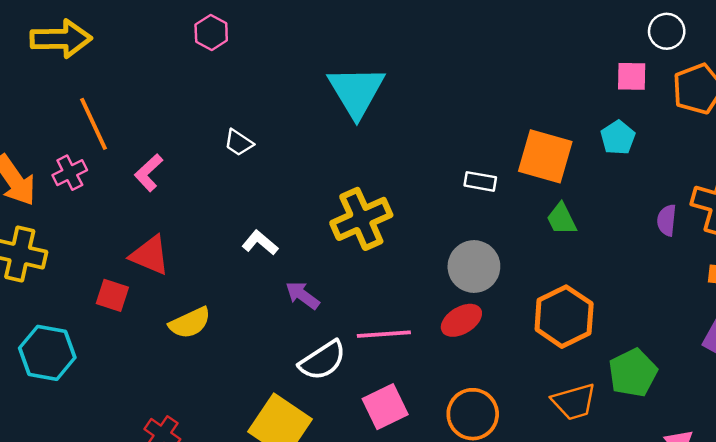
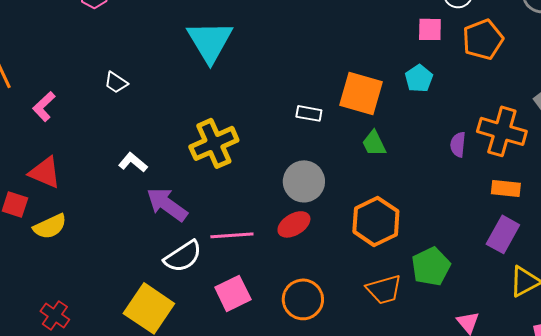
purple arrow: (303, 295) -> (167, 204), size x1.5
yellow semicircle: (190, 323) -> (50, 226), moved

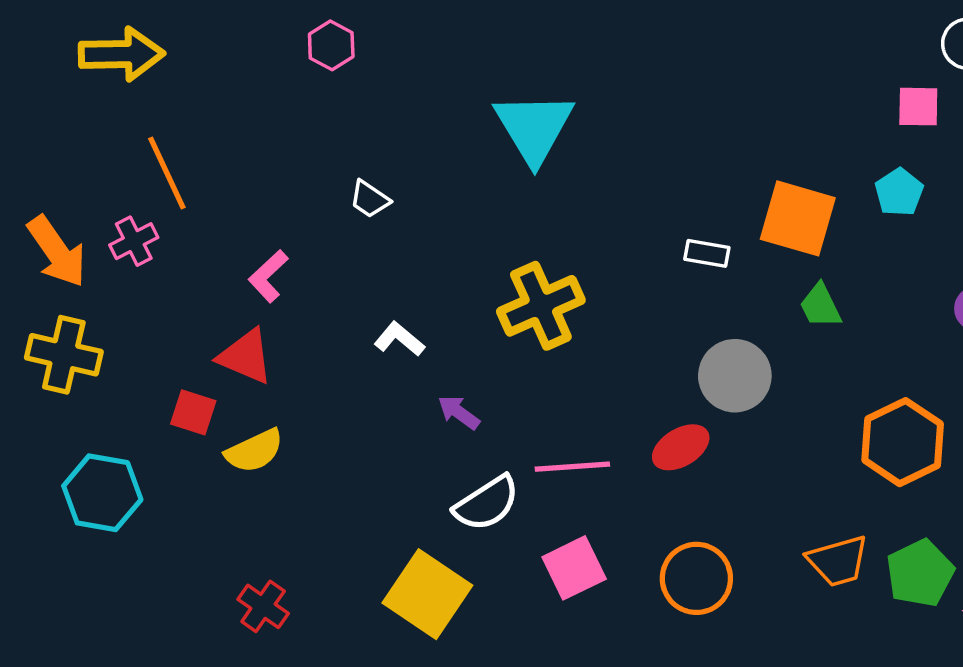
pink L-shape: (44, 106) -> (268, 276), moved
gray circle: (304, 181) -> (735, 376), moved
purple arrow: (167, 204) -> (459, 412), size x0.6
orange hexagon: (376, 221) -> (903, 442), moved
green pentagon: (431, 266) -> (920, 573), moved

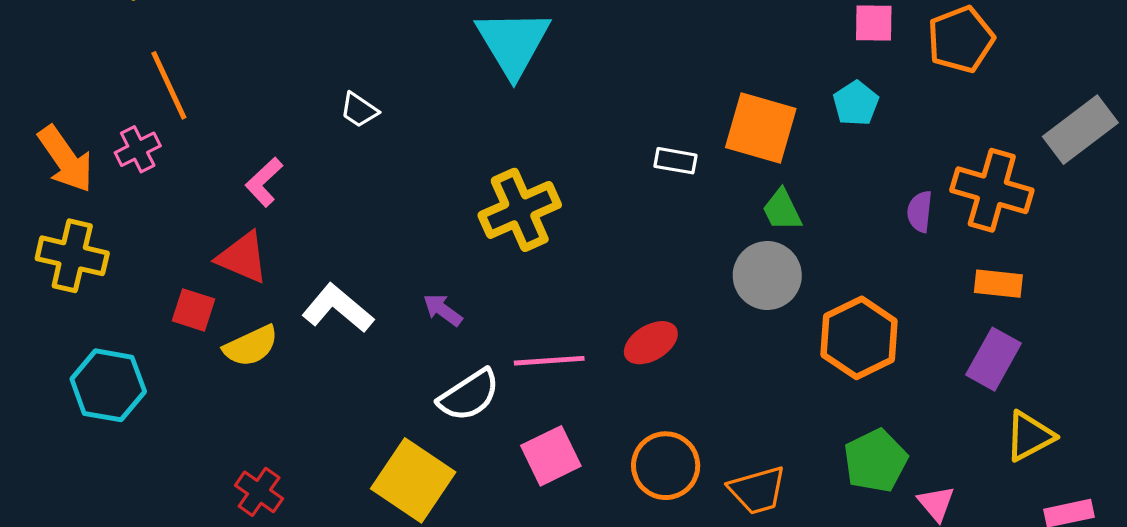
white L-shape: (399, 339) -> (338, 308), moved, size x1.5
gray circle: (735, 376) -> (767, 275), moved
orange trapezoid: (838, 561) -> (757, 490), moved

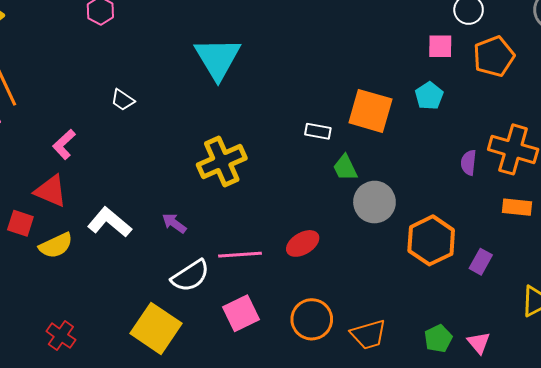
green trapezoid: (782, 210) -> (345, 168), moved
purple rectangle: (993, 359) -> (481, 262), moved, size x0.7
green pentagon: (875, 461) -> (438, 339), moved, size x0.7

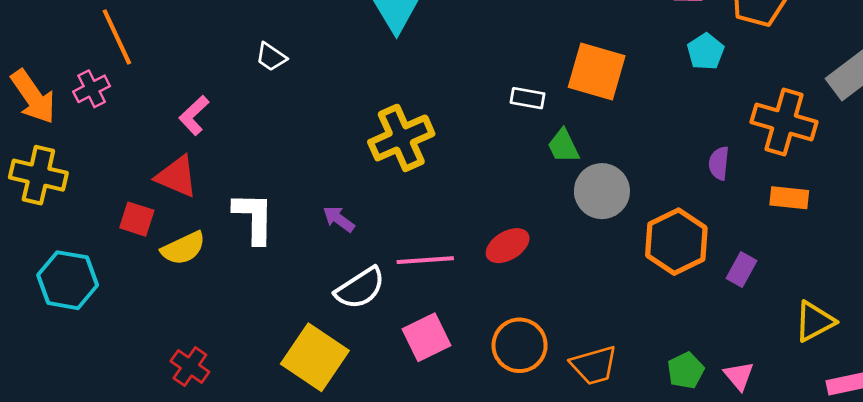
cyan pentagon: (429, 96) -> (706, 52), moved
purple semicircle: (469, 163) -> (719, 163), moved
white L-shape: (109, 222) -> (254, 218), turned 51

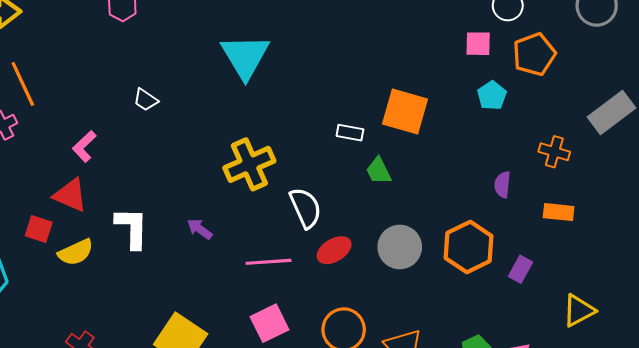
orange cross: (784, 122) -> (554, 152), size x0.6
gray circle: (602, 191) -> (400, 247), moved
white semicircle: (360, 288) -> (306, 208), moved, turned -81

